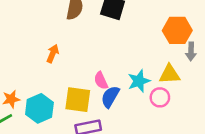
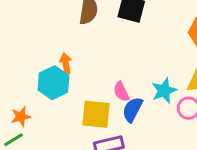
orange arrow: (53, 54) -> (66, 63), turned -30
cyan hexagon: (39, 108) -> (53, 83), moved

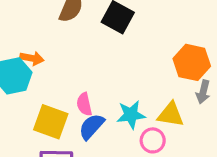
orange arrow: (66, 63) -> (32, 58), turned 96

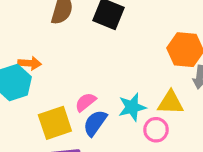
pink semicircle: (84, 104) -> (86, 102), turned 70
yellow square: (51, 122) -> (55, 123), turned -32

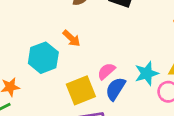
orange arrow: (30, 63) -> (71, 38), moved, turned 42

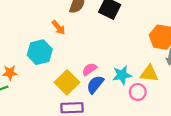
orange arrow: (71, 38) -> (58, 27), moved
yellow square: (81, 90) -> (67, 82), turned -30

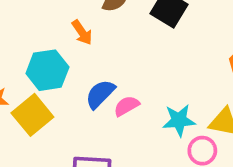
yellow square: (67, 82) -> (32, 115), moved
blue semicircle: (95, 84) -> (100, 94), moved

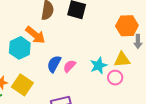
orange arrow: (82, 32) -> (35, 35), size x1.5
cyan hexagon: (47, 70) -> (20, 48), moved

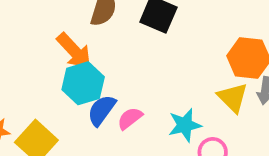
cyan hexagon: (20, 48) -> (83, 83), moved
yellow triangle: (122, 60) -> (233, 98), moved, turned 42

